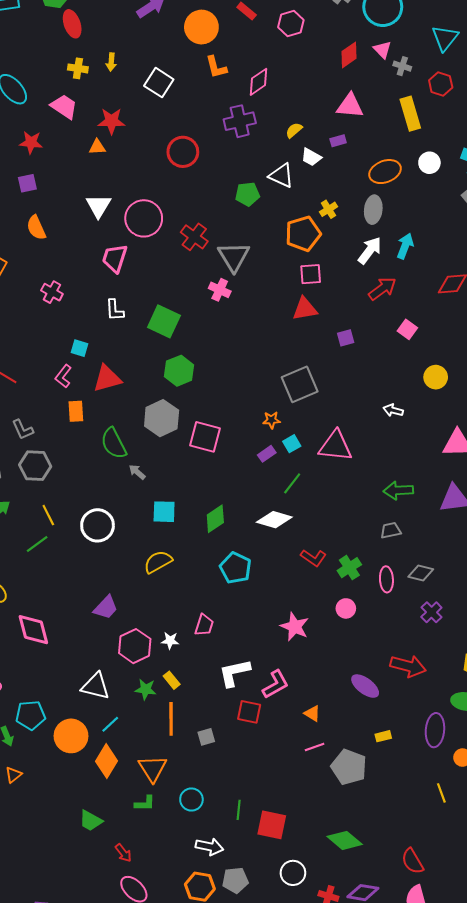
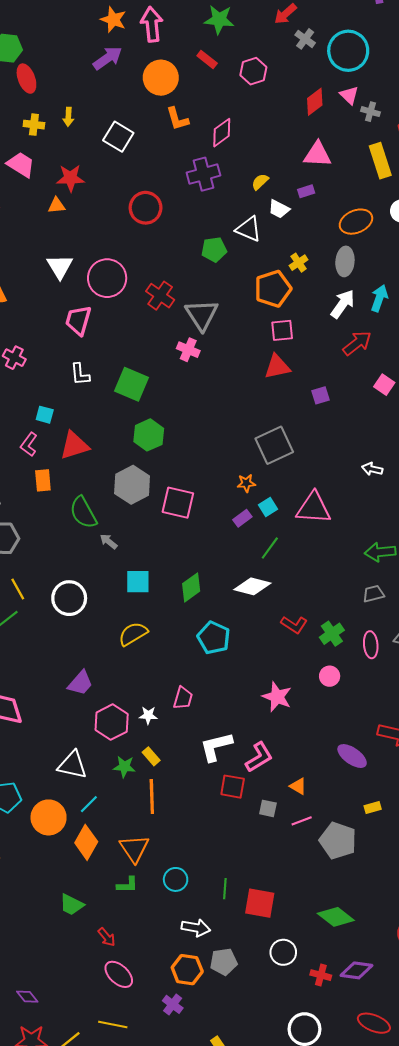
gray square: (206, 737) -> (268, 808), moved, turned 30

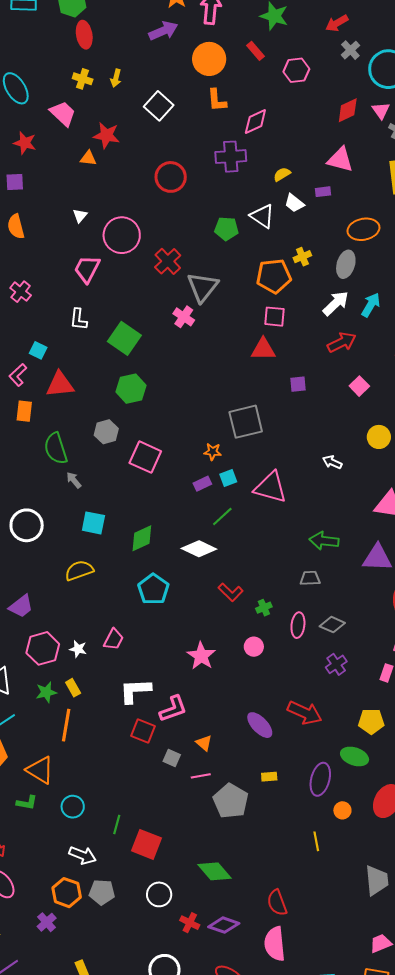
white triangle: (60, 267) -> (80, 216), size x0.6
gray hexagon: (132, 485) -> (106, 432), size x0.7
green cross: (332, 634) -> (264, 608), size x0.7
green star: (124, 767) -> (46, 692), turned -30
orange triangle: (134, 848) -> (40, 770), turned -36

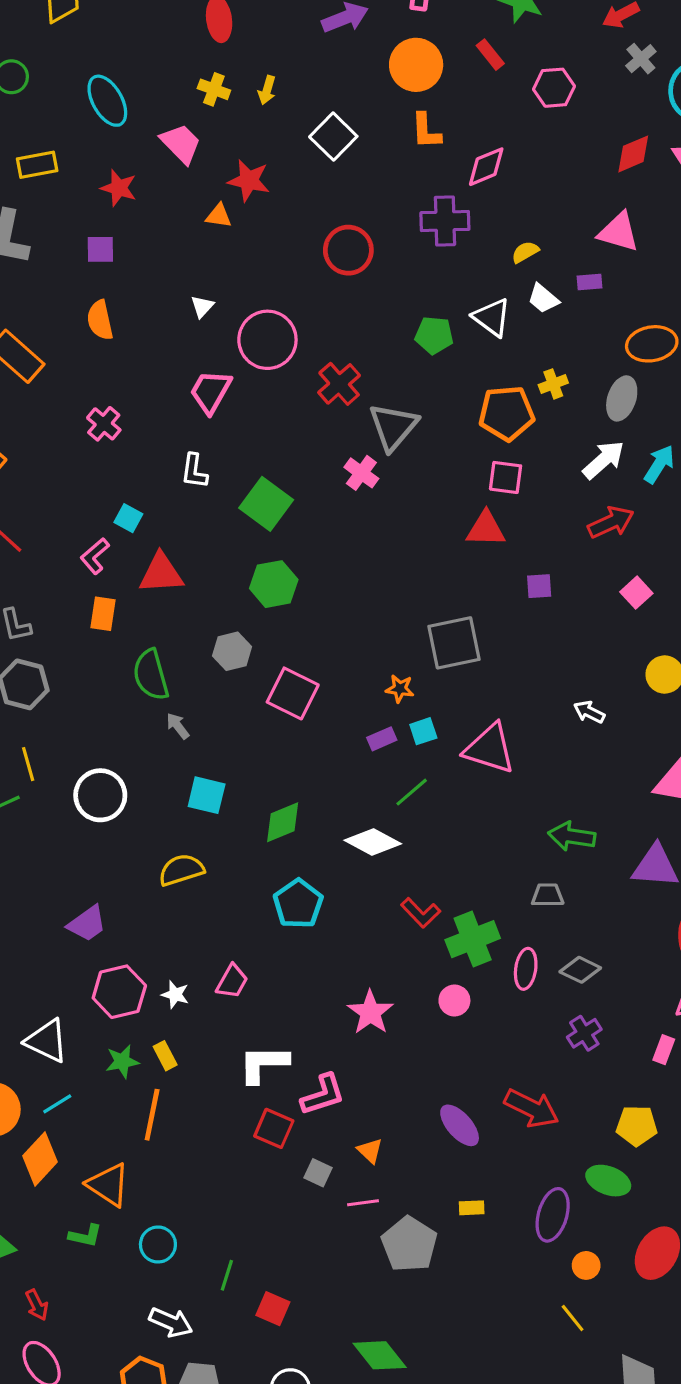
green cross: (264, 608) -> (473, 939), size x2.0
yellow line: (316, 841) -> (573, 1318), moved, turned -30
red square: (146, 844) -> (273, 1309), size x0.7

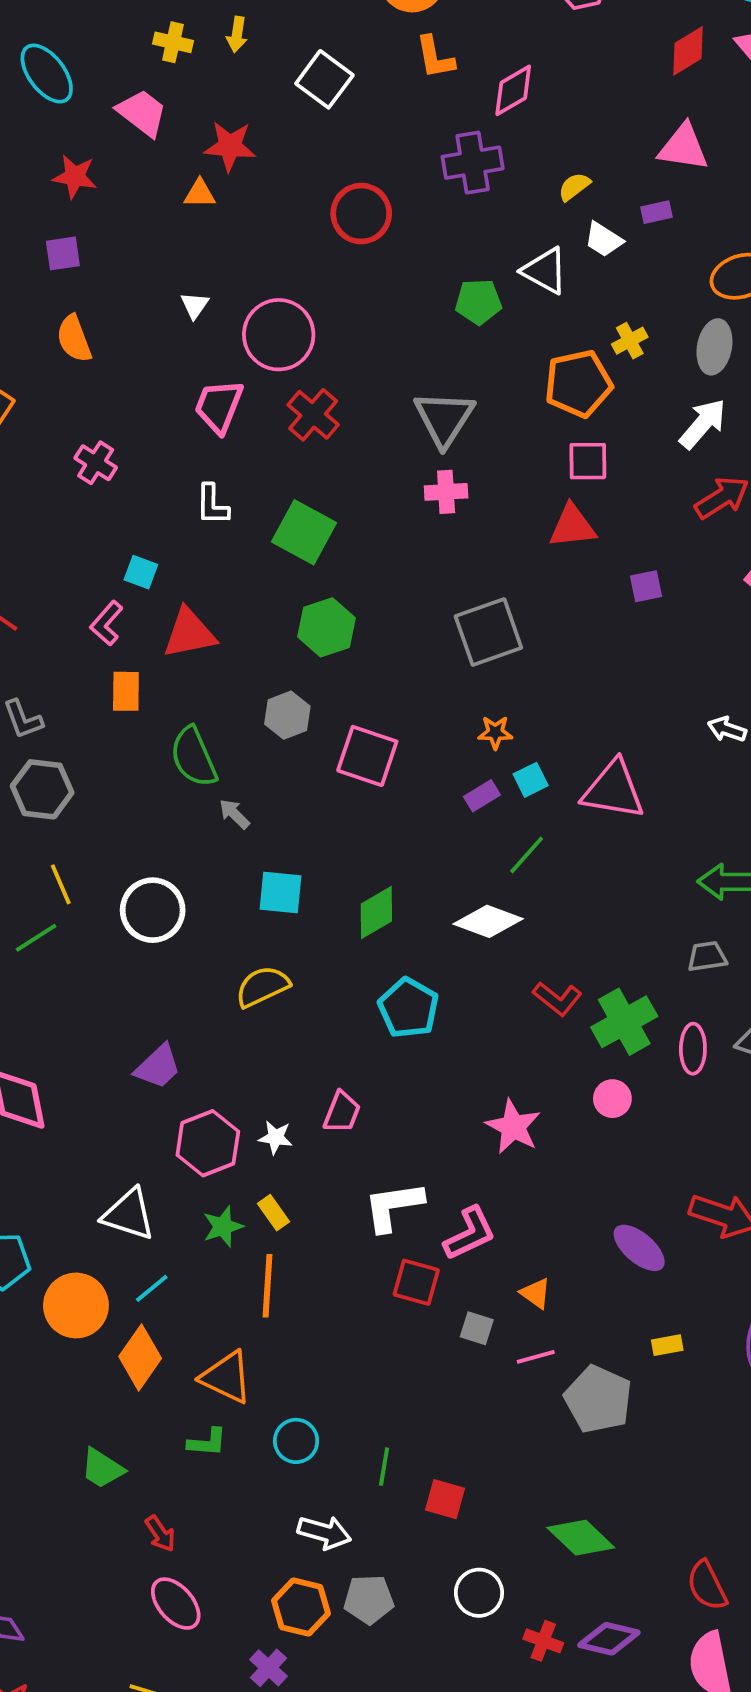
red cross: (339, 384) -> (313, 415), moved
pink cross: (361, 473) -> (446, 492), moved, turned -32
gray square: (454, 643) -> (488, 632), moved

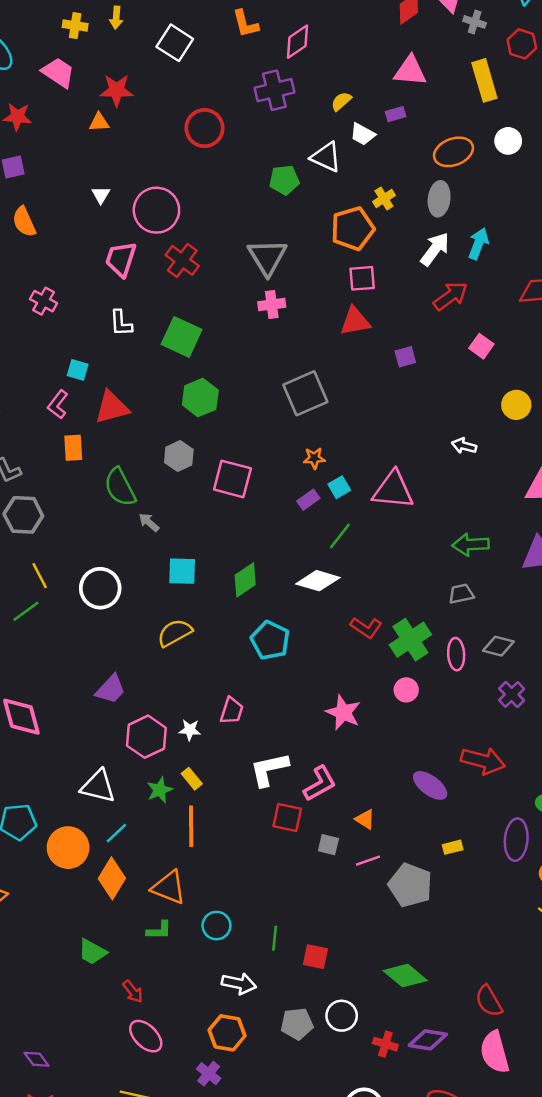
gray pentagon: (369, 1599) -> (297, 1024), moved

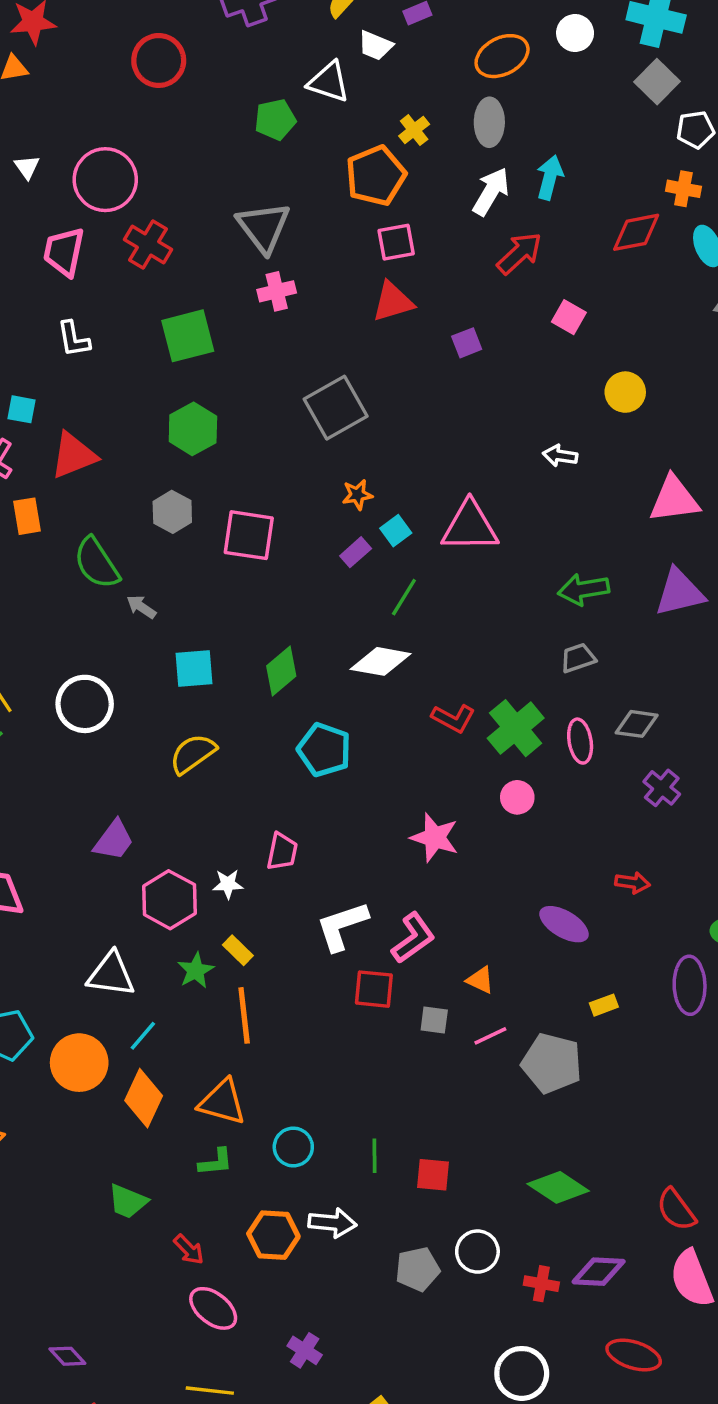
green square: (182, 337) -> (188, 336), moved, turned -33
red arrow: (483, 761) -> (633, 883), size x0.6
orange hexagon: (227, 1033) -> (273, 1235), moved

